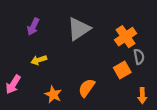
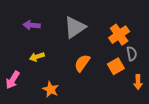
purple arrow: (33, 27) -> (32, 25), turned 70
orange semicircle: (87, 88) -> (82, 63), moved
orange arrow: (142, 96) -> (138, 82), moved

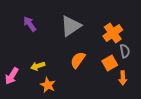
purple arrow: (32, 25) -> (30, 24), turned 49
yellow arrow: (37, 57) -> (38, 66), moved
orange arrow: (138, 82) -> (123, 78), moved

